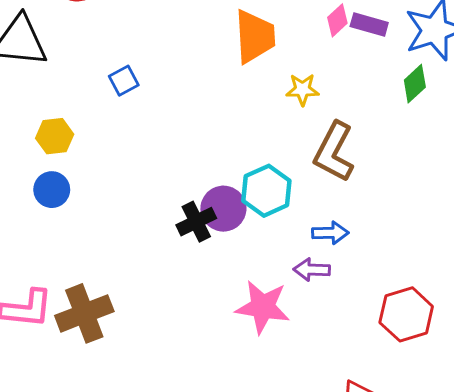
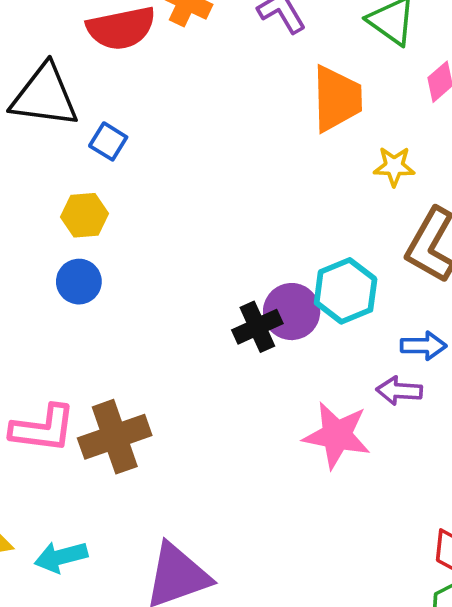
blue square: (124, 81) -> (108, 141), moved, turned -32

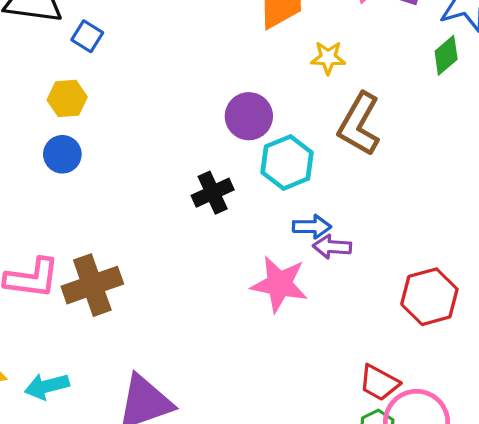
purple circle: (292, 312) -> (249, 116), moved
blue arrow: (423, 346) -> (312, 227), moved

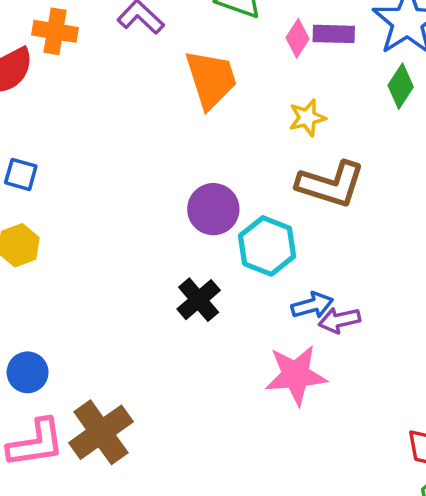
yellow star: (328, 58) -> (307, 118), moved
brown L-shape: (359, 124) -> (331, 184), turned -86
blue circle: (62, 154) -> (28, 372), moved

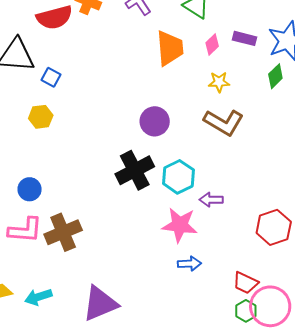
pink diamond: (297, 38) -> (212, 45), moved
cyan hexagon: (267, 246) -> (178, 177), moved
black cross: (199, 300) -> (135, 170), size x1.5
blue arrow: (312, 305) -> (189, 264), moved

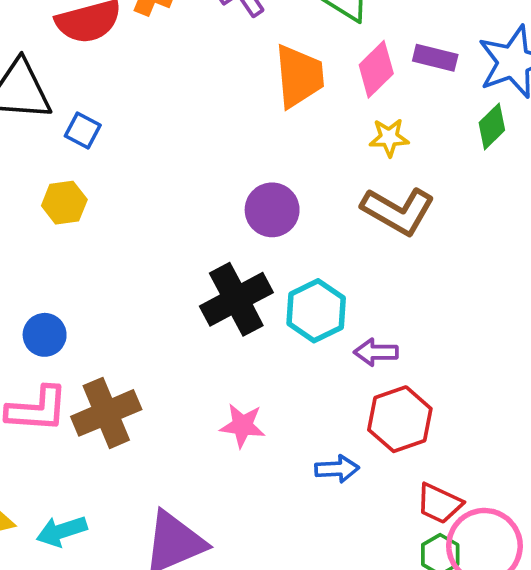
pink diamond: (212, 45) -> (376, 69), size x1.4
pink star: (180, 225) -> (243, 426), moved, size x0.7
red hexagon: (274, 227) -> (400, 419), moved

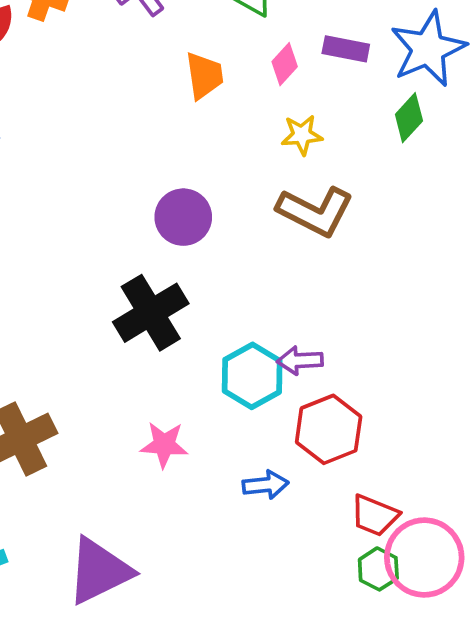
pink diamond: (376, 69) -> (285, 64), size x0.7
orange trapezoid: (299, 76) -> (204, 76), size x0.7
cyan hexagon: (316, 311) -> (252, 376), moved

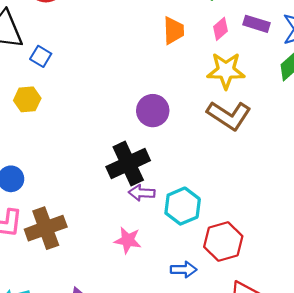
yellow star: (302, 135) -> (226, 71), size x1.6
purple arrow: (300, 361) -> (142, 193), moved

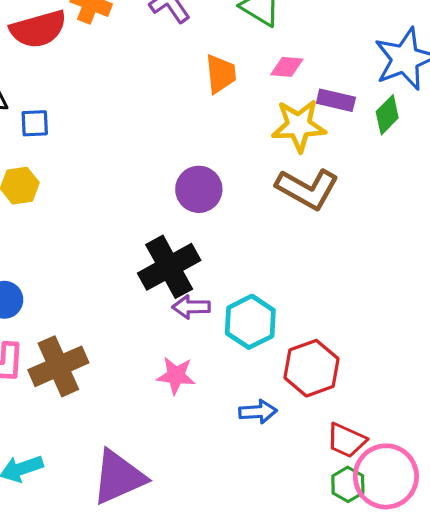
purple rectangle: (257, 24) -> (336, 100), moved
pink diamond: (220, 29) -> (287, 67), turned 50
blue square: (41, 56) -> (35, 123), turned -30

